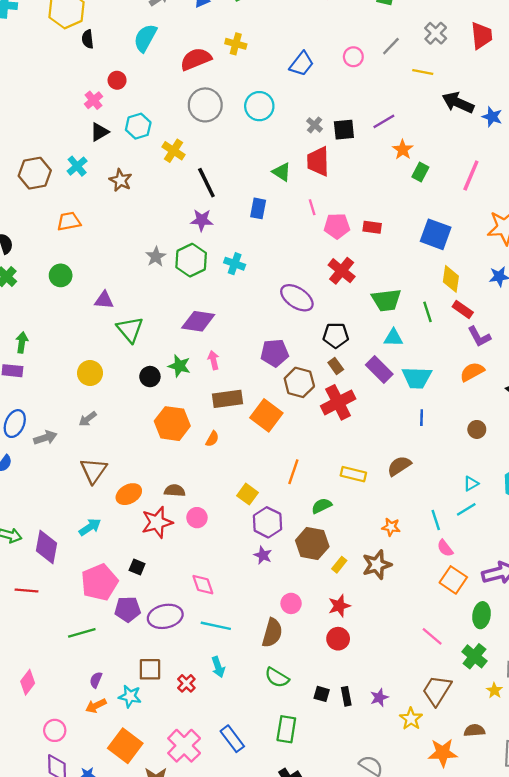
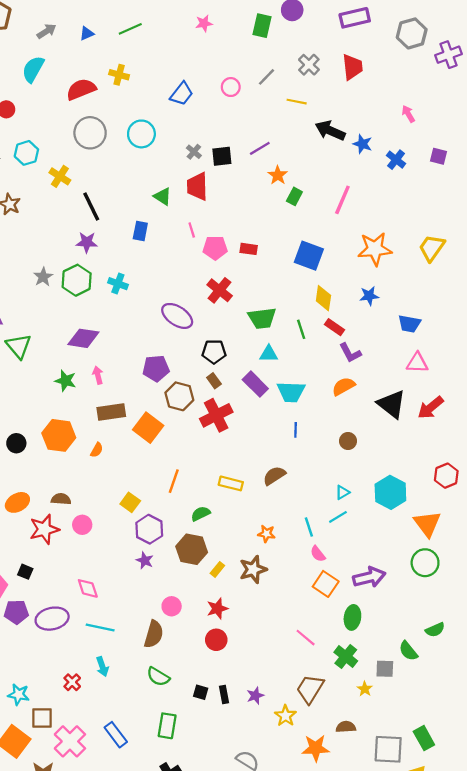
black circle: (150, 377) -> (16, 443), moved
brown square: (150, 669) -> (42, 718), moved

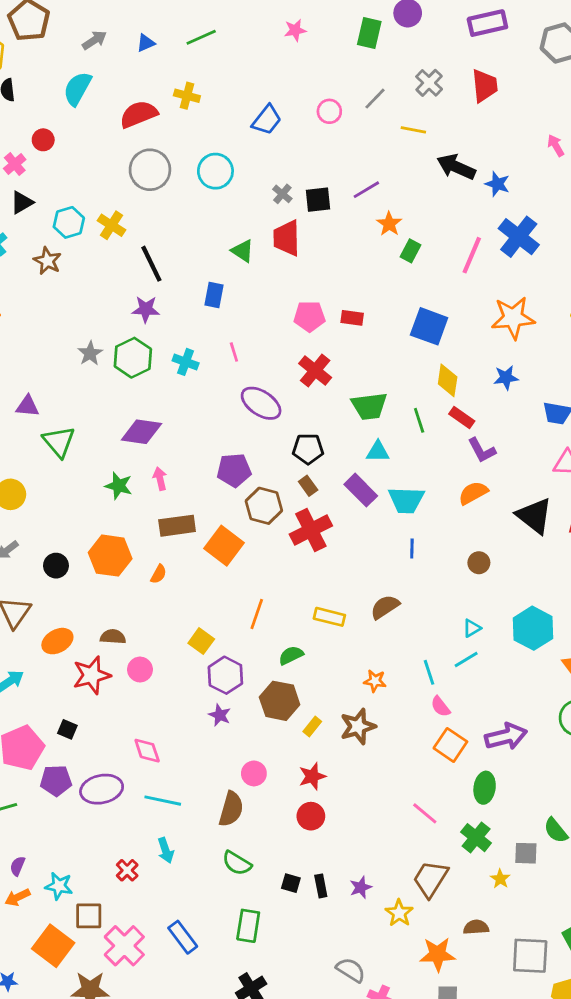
cyan hexagon: (26, 153) -> (69, 222), moved
blue cross: (396, 160) -> (519, 237), moved, size x1.6
pink line: (192, 230) -> (234, 352), moved

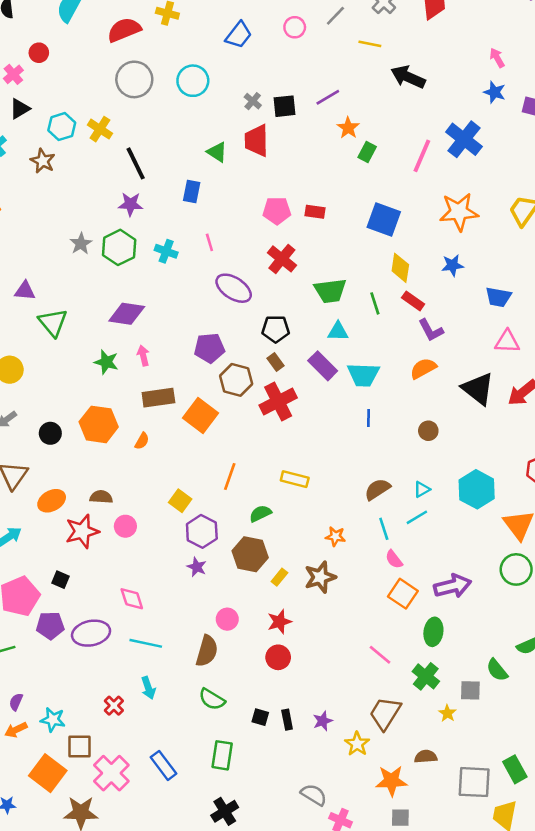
blue star: (497, 184) -> (495, 92), moved
brown semicircle: (385, 607) -> (377, 489), moved

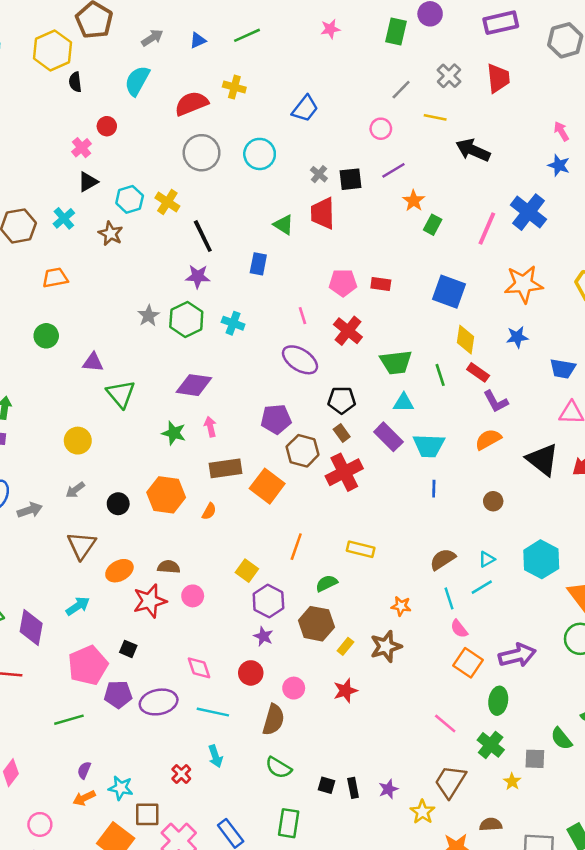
pink circle: (295, 27) -> (381, 129), moved
pink line: (209, 242) -> (303, 316), moved
red circle: (278, 657) -> (251, 673), moved

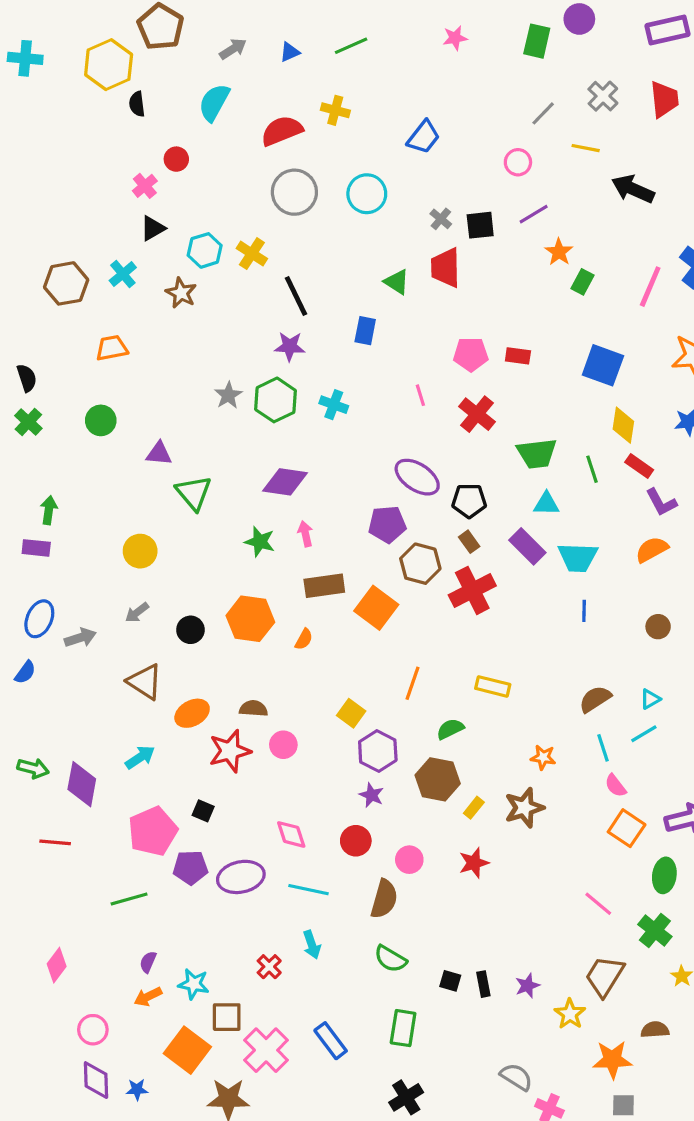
purple ellipse: (300, 360) -> (417, 477), moved
brown triangle: (82, 545) -> (145, 682), turned -32

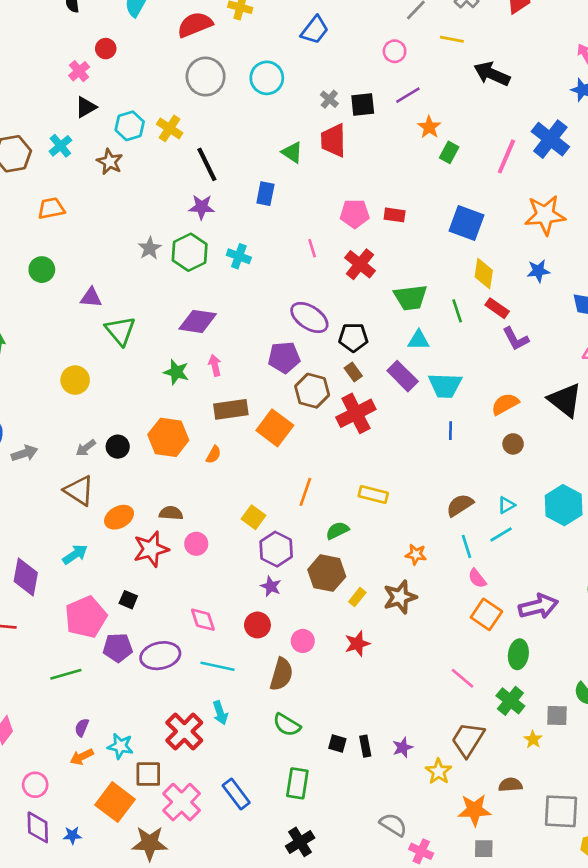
orange semicircle: (652, 550) -> (505, 404), moved
gray arrow: (137, 612) -> (86, 448), moved
red cross: (269, 967) -> (184, 731), size x1.8

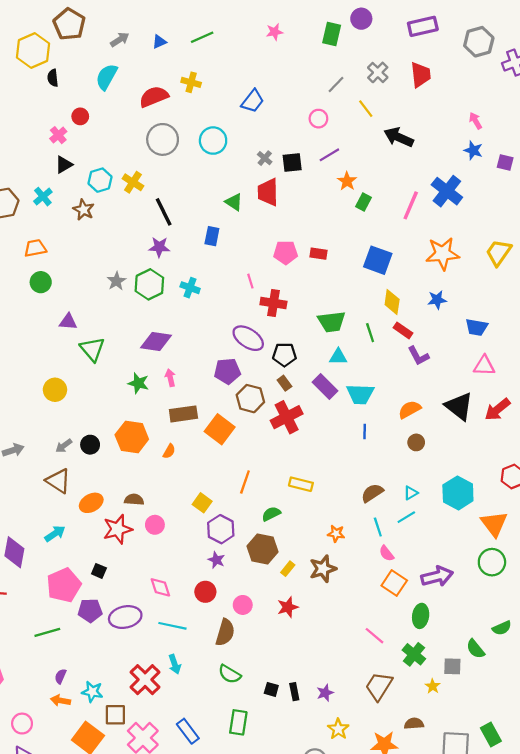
yellow line: (452, 39) -> (366, 109), turned 42
red cross: (360, 264) -> (273, 303), moved, turned -30
green circle: (42, 270) -> (41, 282), moved
orange arrow: (82, 757) -> (60, 700), turned 36
yellow star: (439, 771) -> (338, 729), moved

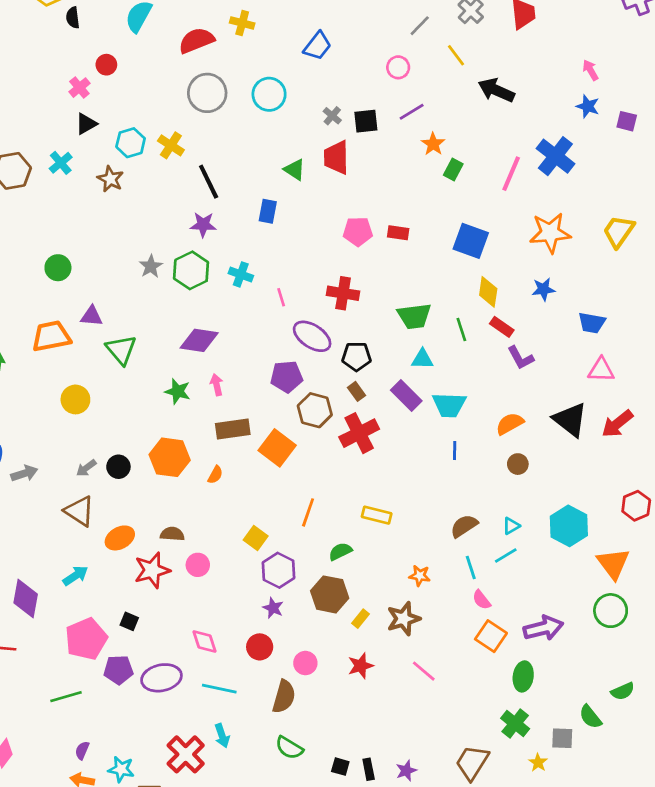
orange trapezoid: (35, 248) -> (51, 336), moved, size x1.4
pink line: (250, 281) -> (281, 297), moved
pink line: (374, 636) -> (424, 671), moved

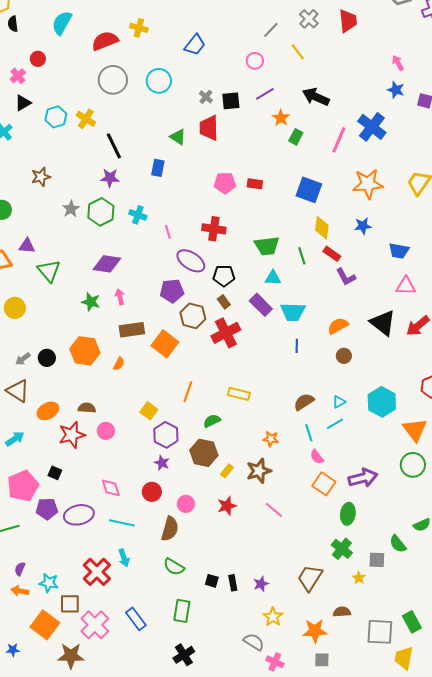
black arrow: (496, 90) -> (316, 97), moved
brown star: (110, 179) -> (41, 177), moved, turned 30

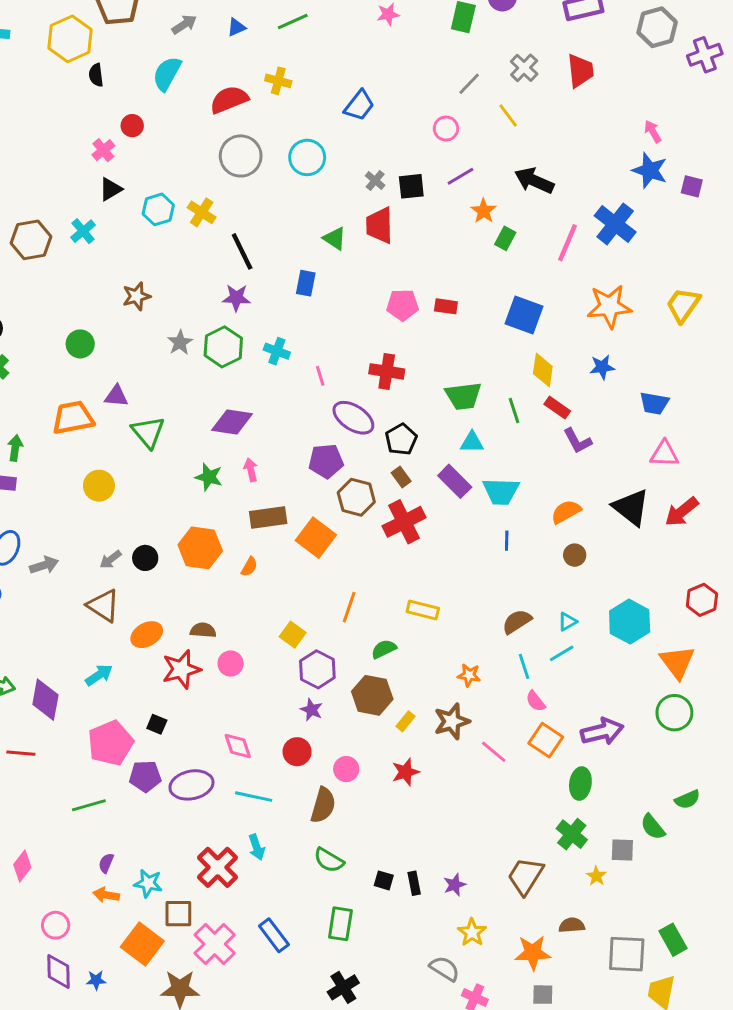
blue star: (396, 90) -> (650, 170), size x1.4
black pentagon: (224, 276) -> (401, 439), turned -30
pink line: (274, 510) -> (494, 752), moved

